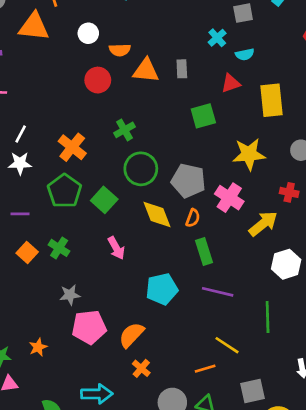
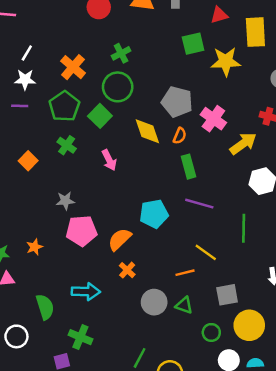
yellow star: (249, 154) -> (226, 61), moved
green circle: (141, 169) -> (118, 87), moved
purple line: (20, 214) -> (20, 106), moved
green cross: (59, 248) -> (67, 145), moved
cyan pentagon: (162, 289) -> (154, 214), moved

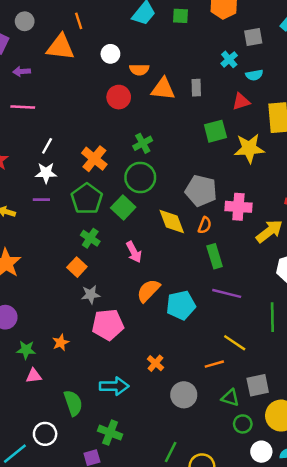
pink cross: (213, 119) -> (238, 207), turned -30
orange square: (28, 161) -> (77, 267), moved
orange semicircle: (120, 239) -> (148, 291), moved
green triangle: (184, 305) -> (230, 398), moved

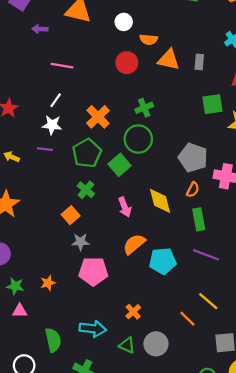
pink line: (23, 107) -> (62, 66), moved
yellow diamond: (172, 222) -> (160, 201), moved
orange line: (214, 364) -> (187, 319), turned 54
green triangle: (230, 398) -> (127, 345), moved

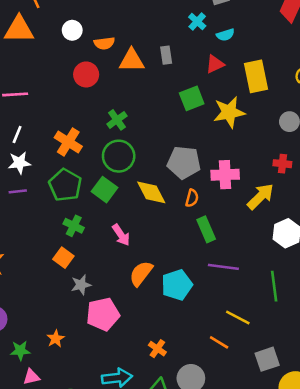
yellow diamond: (160, 201) -> (151, 192), moved

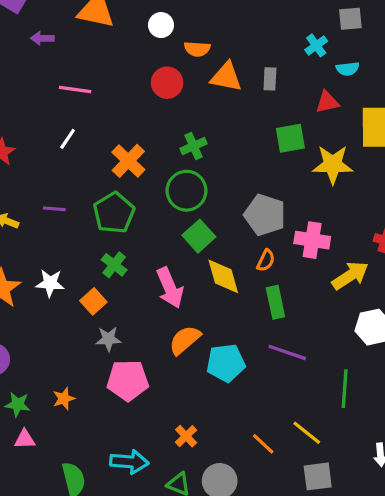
white star: (19, 163) -> (50, 283), moved
green square: (104, 190) -> (199, 236), moved
yellow diamond: (151, 192) -> (223, 276), moved
pink arrow: (121, 235) -> (170, 288), size x1.4
yellow line: (238, 318) -> (307, 433), moved

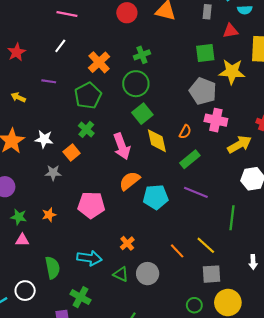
gray rectangle: (270, 79) -> (207, 12), moved
purple line: (54, 209) -> (49, 81), moved
gray pentagon: (265, 215) -> (203, 91), moved
green rectangle: (275, 302) -> (190, 159), turned 60
gray star: (108, 339) -> (53, 173), moved

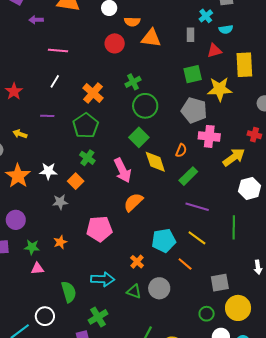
green circle: (136, 84) -> (145, 106), moved
cyan pentagon: (156, 197) -> (164, 240), moved
yellow line: (206, 245) -> (197, 238), moved
green cross: (80, 297) -> (98, 317), turned 36

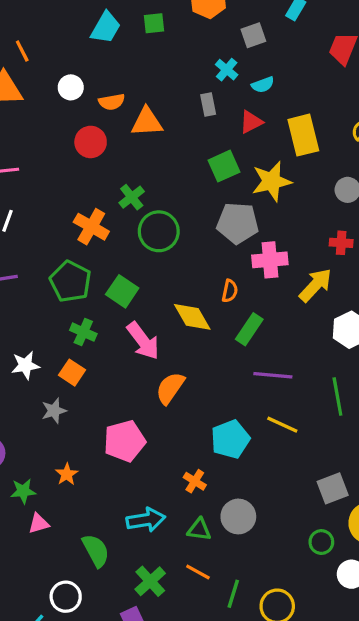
orange cross: (93, 93) -> (91, 227), moved
green square: (139, 137) -> (122, 291), moved
orange line: (185, 264) -> (198, 572), moved

